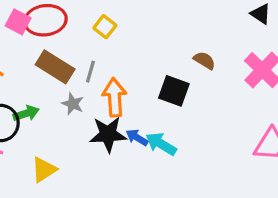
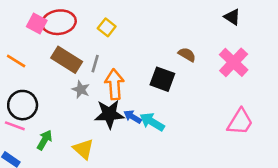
green arrow: (26, 113) -> (45, 140), moved, turned -42
yellow triangle: (44, 170) -> (83, 149), moved, turned -45

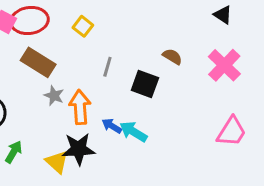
gray line: (95, 64) -> (107, 67), moved
orange arrow: (114, 84) -> (80, 107), moved
black star: (109, 114) -> (79, 149), moved

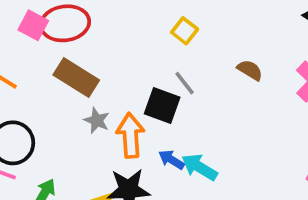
yellow square: (83, 26) -> (185, 31), moved
gray line: (107, 67) -> (185, 83), moved, turned -54
black square: (145, 84) -> (162, 106), moved

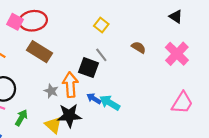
gray star: (97, 120) -> (51, 91), moved

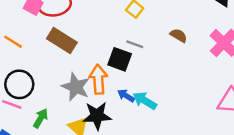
gray line: (101, 55) -> (135, 44), turned -32
gray star: (51, 91) -> (76, 87), size x1.6

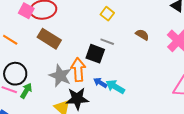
green arrow: (41, 118) -> (26, 91), moved

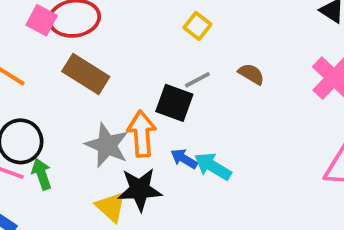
brown semicircle: (142, 35) -> (251, 74), moved
gray line: (107, 42) -> (197, 80), turned -48
green arrow: (26, 91) -> (42, 174), turned -49

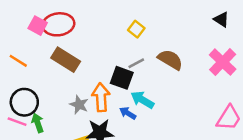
brown semicircle: (251, 74) -> (170, 60), size x1.5
gray star: (107, 145) -> (79, 105), size x0.7
cyan arrow: (213, 166) -> (142, 100), moved

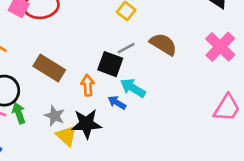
brown rectangle: (66, 60) -> (49, 68), moved
orange arrow: (101, 97) -> (88, 85), size x0.7
gray star: (79, 105) -> (55, 116), moved

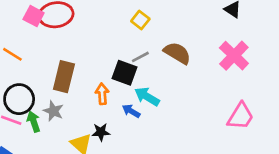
brown rectangle: (49, 68) -> (64, 77), turned 72
gray star: (55, 116) -> (53, 111), moved
black star: (86, 124) -> (101, 132), size x0.6

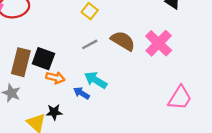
pink cross: (234, 56) -> (159, 43), moved
black square: (125, 73) -> (43, 59), moved
orange arrow: (102, 94) -> (55, 78), turned 108

